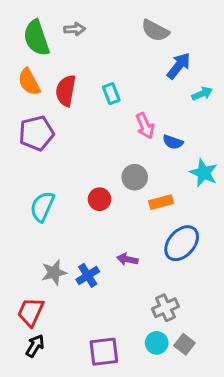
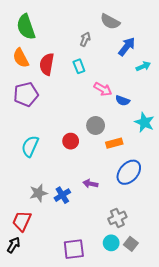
gray arrow: (75, 29) -> (85, 39), moved, turned -64
pink arrow: (145, 126) -> (103, 89), turned -36
black arrow: (35, 346) -> (14, 245), moved

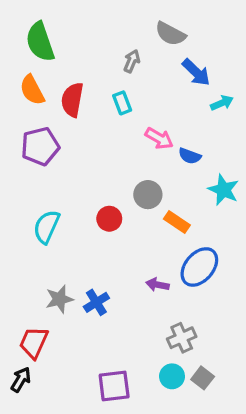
blue arrow: (127, 47) -> (196, 72), turned 96
orange rectangle: (114, 143) -> (177, 222), turned 49
purple arrow: (90, 184) -> (158, 285), moved

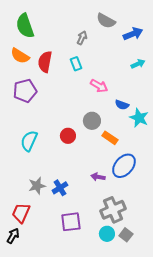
blue arrow: (196, 72) -> (133, 34), moved, turned -66
orange semicircle: (32, 90) -> (20, 56), turned -30
blue semicircle: (190, 156) -> (122, 105), moved
gray cross: (182, 338) -> (113, 210), size x1.4
purple square: (114, 386) -> (71, 222), moved

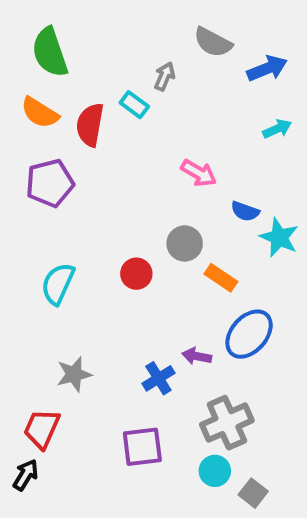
cyan rectangle: (76, 64) -> (134, 105), moved, turned -32
blue cross: (60, 188) -> (158, 378), moved
gray square: (126, 235) -> (253, 493), moved

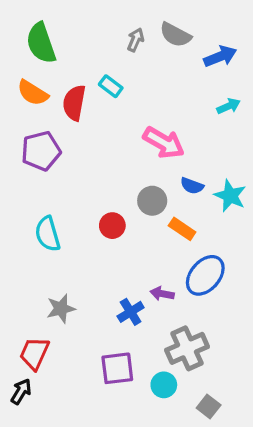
gray arrow: (165, 76) -> (136, 40), moved
pink arrow: (199, 173) -> (164, 143), size x1.4
blue semicircle: (245, 211) -> (192, 186), moved
cyan semicircle: (58, 284) -> (48, 234), turned -40
cyan circle: (215, 471) -> (164, 385), moved

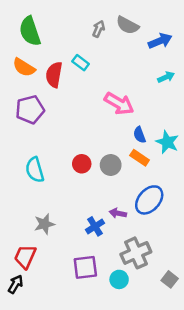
blue semicircle: (192, 186) -> (140, 135), turned 49
gray circle: (152, 201) -> (111, 165), moved
orange rectangle: (182, 229) -> (140, 158), moved
gray square: (209, 406) -> (170, 279), moved

